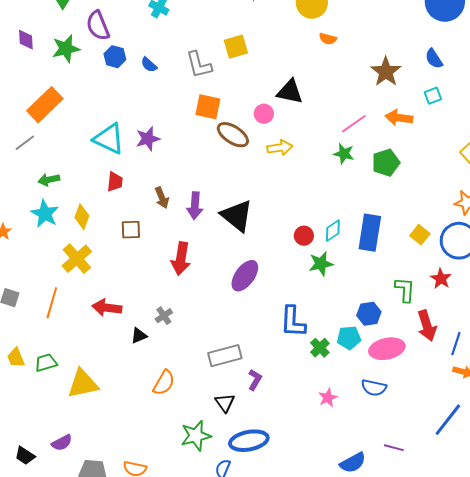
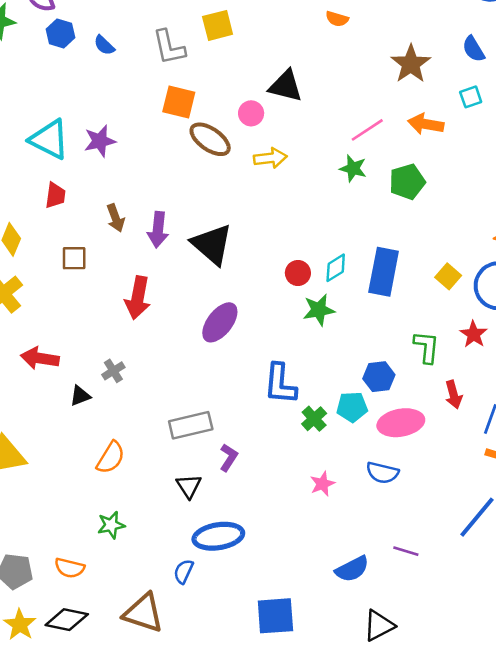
red arrow: (427, 326) -> (454, 395), size x0.7
green star: (196, 436) -> (111, 525), moved, size x0.7

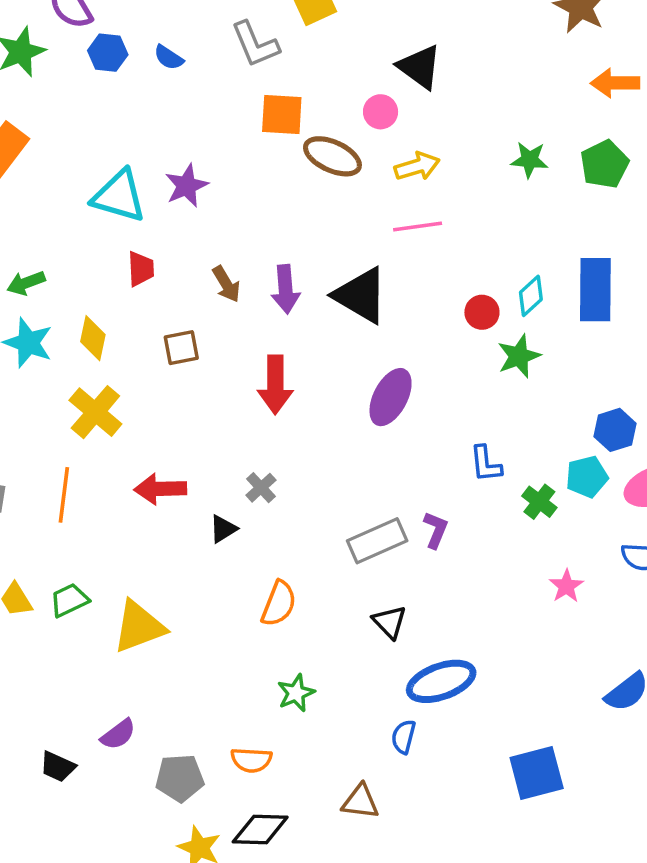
black triangle: (286, 86) -> (420, 67), turned 33
pink line: (367, 130) -> (418, 227), moved, turned 36
blue L-shape: (280, 384) -> (486, 464), size x0.7
purple L-shape: (229, 457) -> (436, 530), moved
brown triangle: (143, 613) -> (360, 802), size x0.7

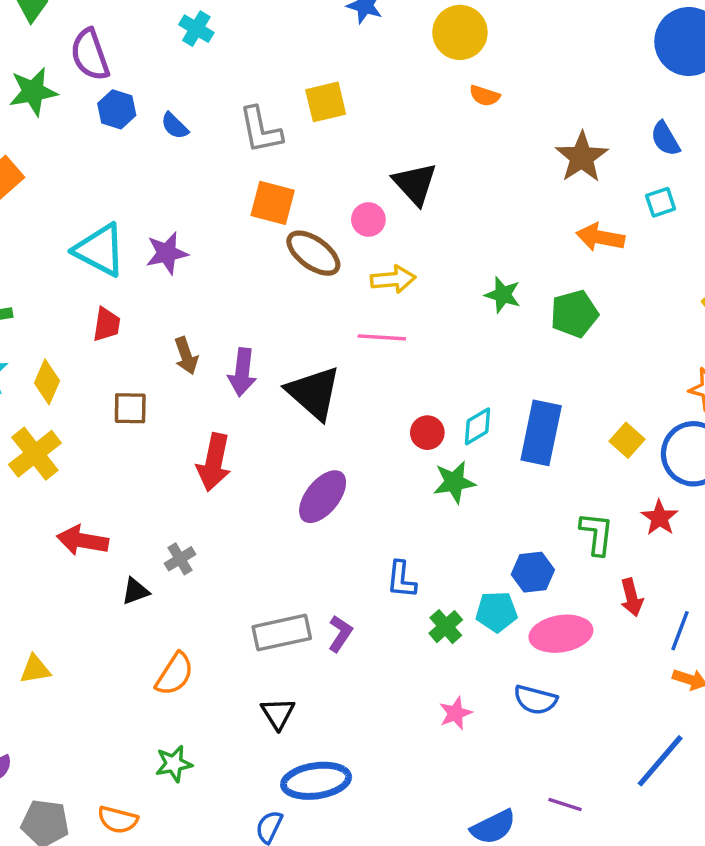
yellow triangle: (139, 627) -> (35, 669), size x0.6

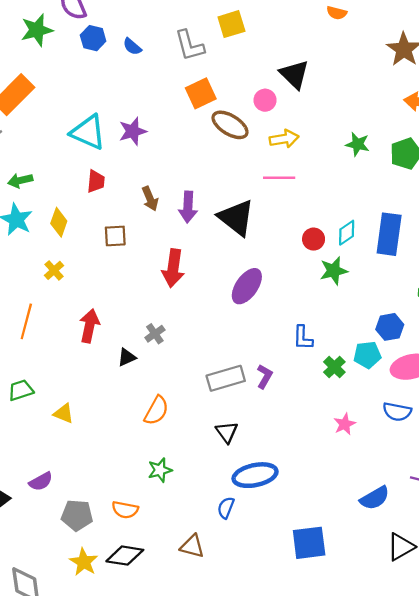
orange square: (273, 203) -> (201, 93), turned -36
yellow cross: (35, 454) -> (54, 270), size x0.6
red arrow: (83, 540) -> (89, 326), turned 96
yellow triangle: (35, 669) -> (64, 413), turned 35

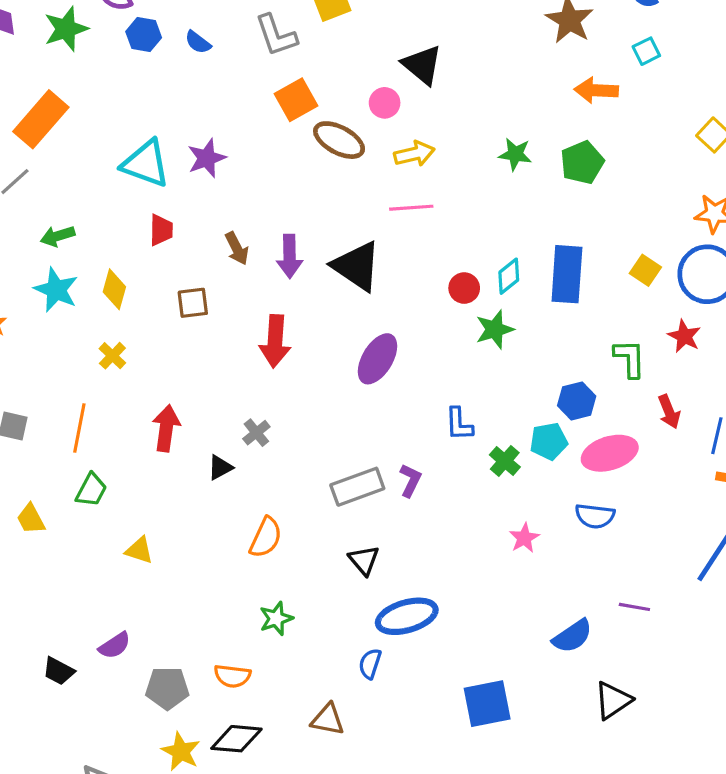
green trapezoid: (21, 390) -> (91, 490), moved, turned 140

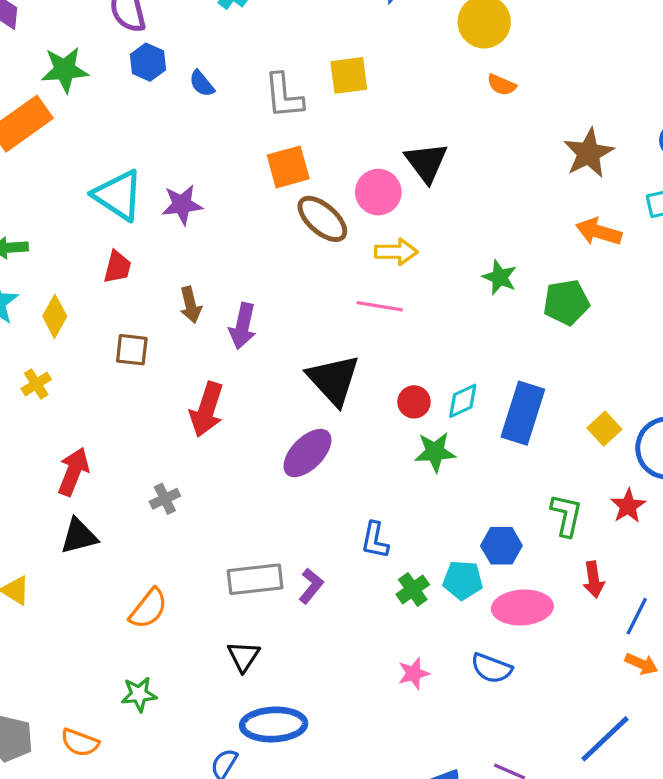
green star: (66, 29) -> (65, 70), moved
pink circle: (385, 103) -> (378, 192), size x1.4
black triangle: (357, 266) -> (333, 380), moved
black triangle: (220, 467) -> (79, 536), moved, size x1.4

